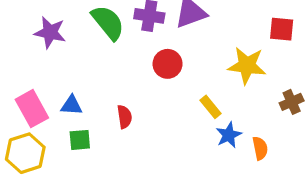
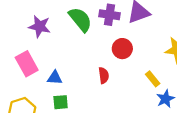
pink rectangle: (32, 109) -> (27, 64), moved
red semicircle: (125, 117) -> (104, 75), moved

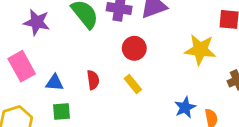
red semicircle: (104, 75) -> (93, 80), moved
yellow rectangle: (153, 79) -> (133, 84), moved

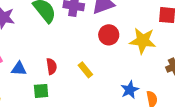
red circle: (134, 48) -> (109, 35), moved
green square: (61, 112) -> (41, 91), moved

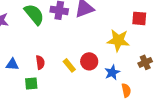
red circle: (109, 35) -> (89, 61), moved
blue star: (130, 90) -> (112, 72), moved

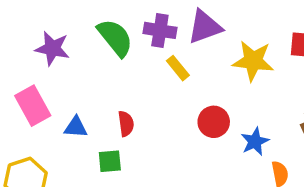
yellow star: (118, 40) -> (253, 61), moved
yellow rectangle: (69, 65) -> (178, 68), moved

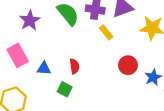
purple star: (52, 48) -> (30, 20), turned 30
green square: (110, 161) -> (65, 89), turned 32

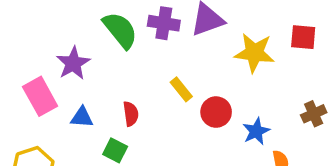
purple star: (30, 20) -> (73, 63), moved
yellow rectangle: (106, 32) -> (181, 89), moved

